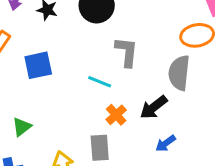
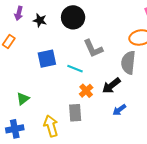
gray L-shape: (127, 52) -> (93, 49), turned 150
blue square: (38, 65) -> (47, 59), moved

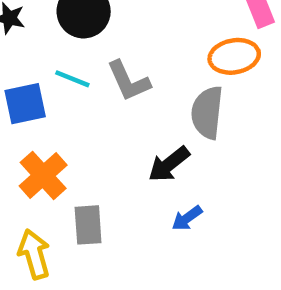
cyan line: (75, 69) -> (72, 79), moved
orange cross: (86, 91) -> (43, 175), moved, size x1.5

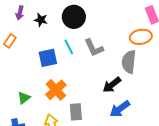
cyan line: (72, 79) -> (69, 47), turned 42
blue arrow: (187, 218) -> (120, 109), size x1.5

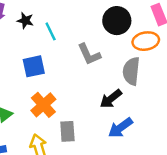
black circle: (74, 17) -> (117, 21), moved
cyan line: (69, 47) -> (51, 31), moved

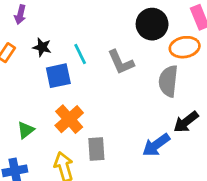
black star: (25, 21) -> (42, 47), moved
cyan line: (51, 31) -> (80, 54), moved
black arrow: (111, 99) -> (186, 122), moved

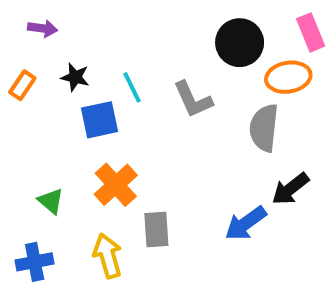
purple arrow: (20, 15) -> (43, 28), turned -96
green triangle: (26, 130) -> (51, 201), turned -42

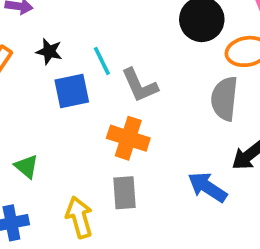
gray L-shape: (193, 99) -> (140, 85), moved
orange cross: (116, 185) -> (128, 138), moved, turned -30
blue arrow: (246, 223) -> (207, 187), turned 69

